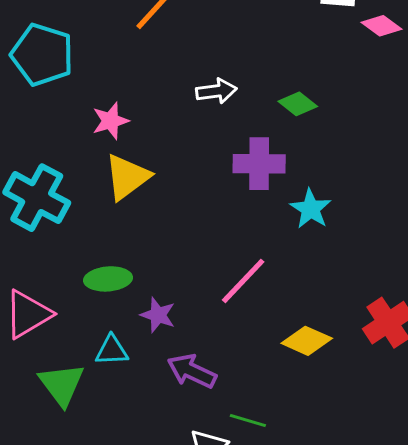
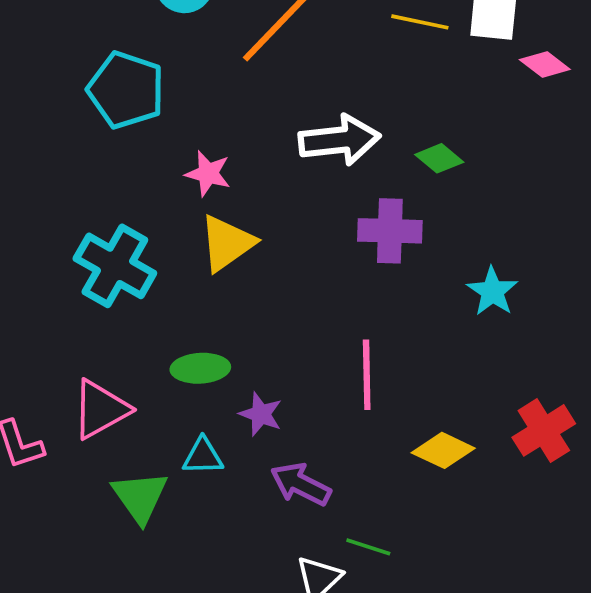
white arrow: (216, 91) -> (339, 140), size x1.6
pink star: (110, 121) -> (208, 174), turned 30
cyan star: (311, 209) -> (492, 291), moved
pink line: (243, 281) -> (367, 375), turned -46

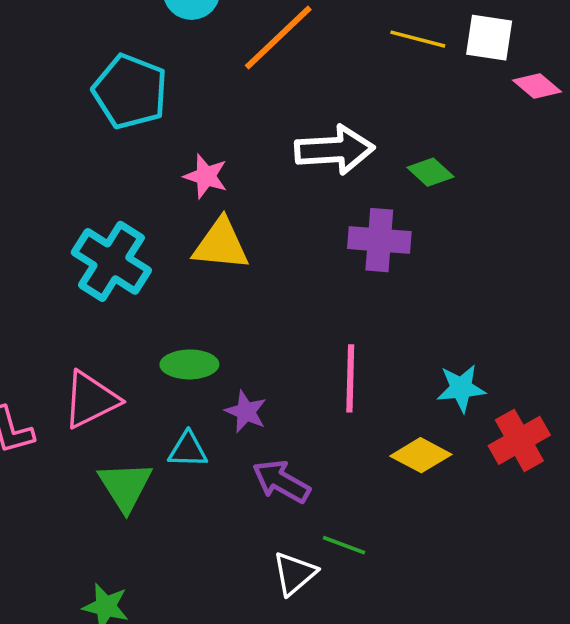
yellow triangle: (227, 243) -> (221, 244), turned 38
cyan star: (492, 291) -> (461, 388), moved, turned 30

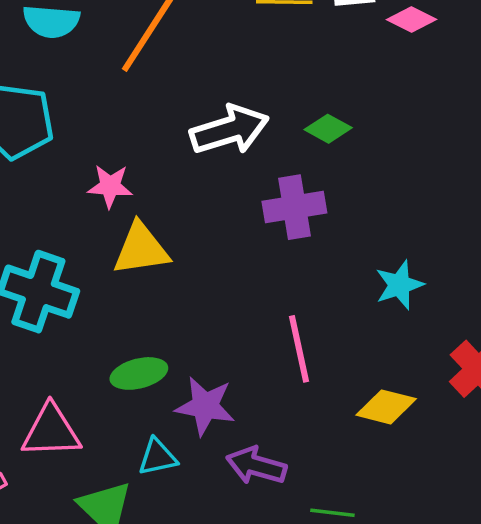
cyan star: (461, 388) -> (399, 285), moved
pink triangle: (91, 400) -> (51, 431), turned 38
purple star: (246, 412) -> (205, 406), size x1.4

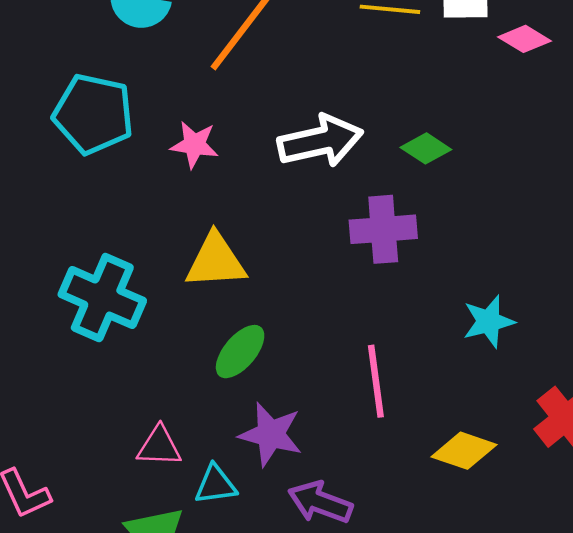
pink star: (110, 186) -> (194, 145), moved
green ellipse: (139, 373) -> (240, 352), moved, turned -40
pink triangle: (51, 431) -> (159, 446), moved, size x0.7

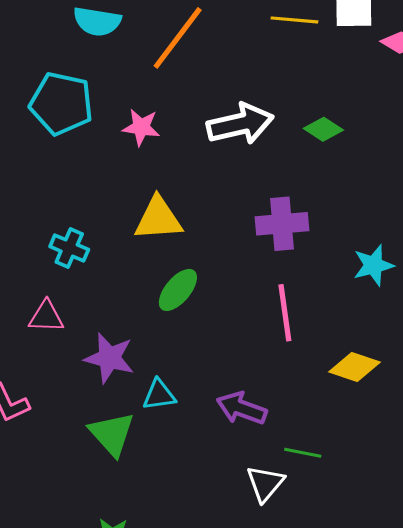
purple cross: (383, 229) -> (282, 224), moved
cyan cross: (102, 298) -> (69, 248), size x0.6
purple star: (271, 434) -> (109, 358), moved
pink triangle: (159, 446) -> (46, 317), moved

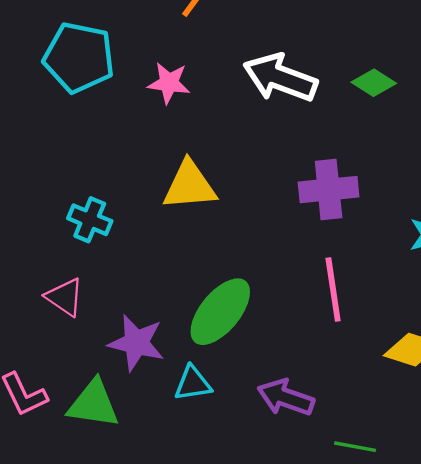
white arrow: (240, 124) -> (280, 78), turned -146
green ellipse: (178, 290) -> (220, 312), moved, size x1.4
pink triangle: (46, 317) -> (65, 297), turned 33
green triangle: (112, 434) -> (94, 404), moved, turned -39

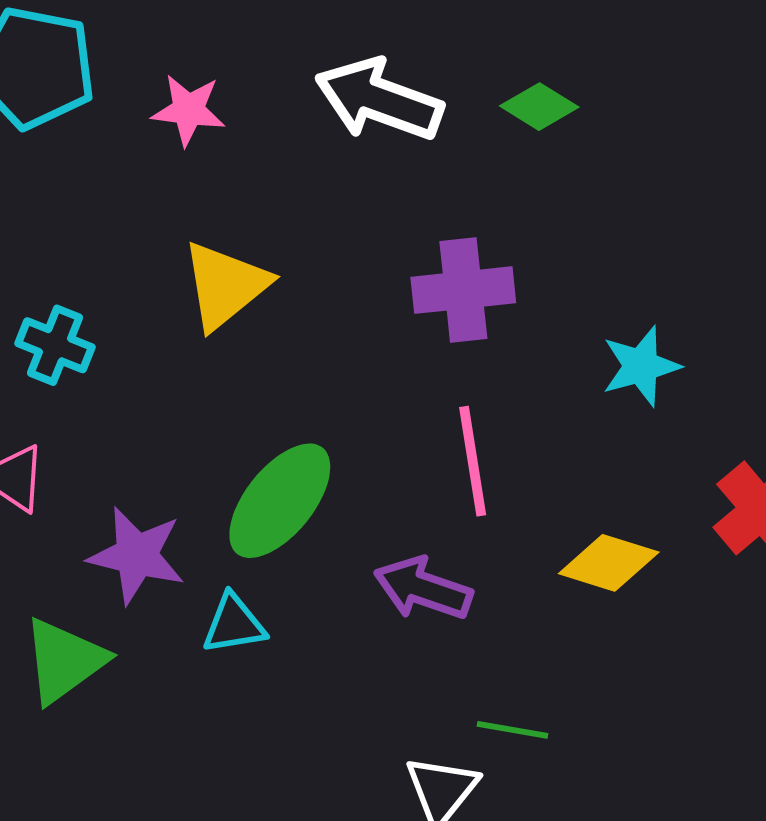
yellow triangle: (189, 186) -> (225, 285), turned -34
purple arrow: (286, 398) -> (423, 588), moved
green triangle: (94, 404) -> (64, 661), turned -44

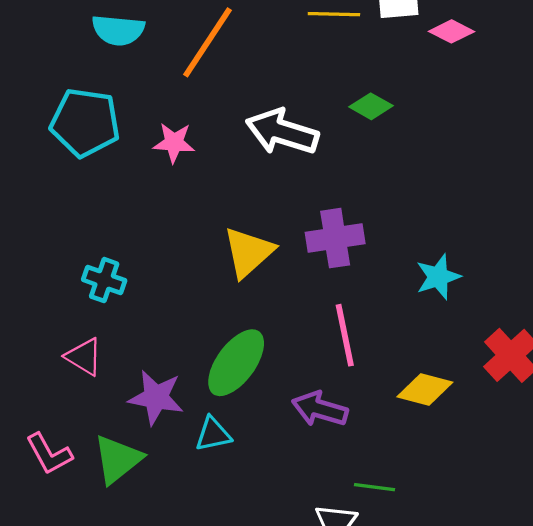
green diamond: (539, 107) -> (371, 106), moved
yellow triangle: (225, 285) -> (248, 252), moved

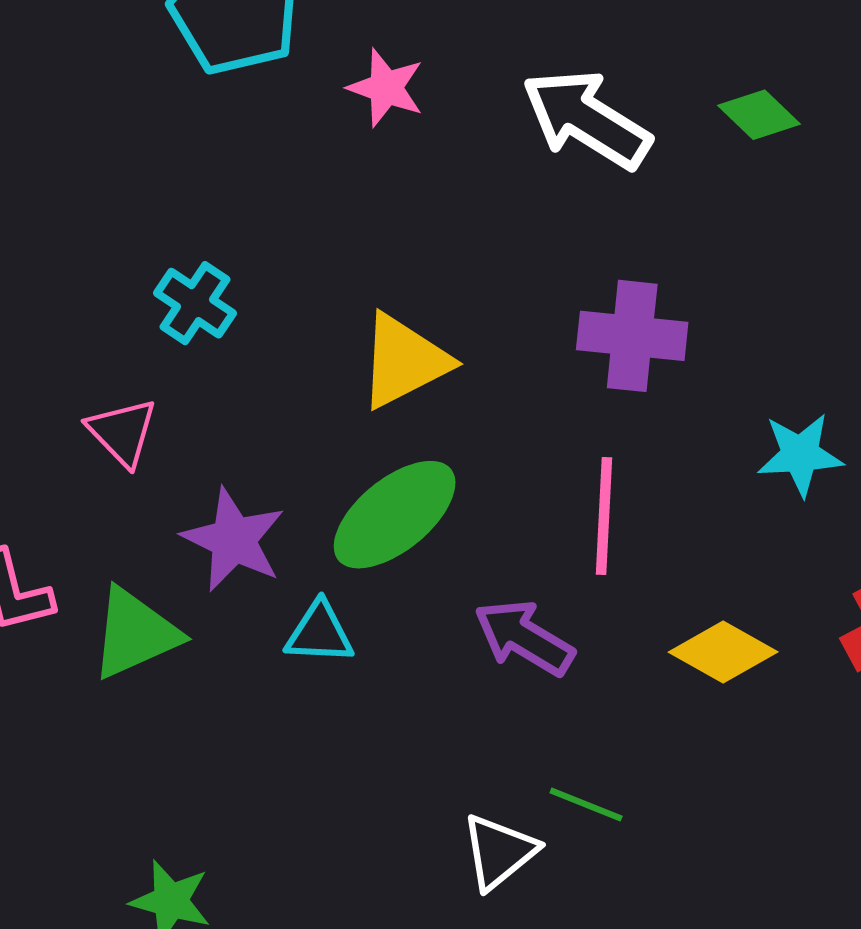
yellow triangle: (248, 252) -> (404, 361), moved

